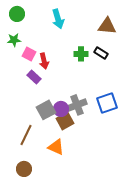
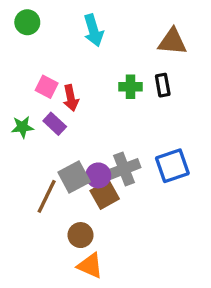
green star: (14, 40) -> (22, 127), moved
black rectangle: (101, 53) -> (163, 85), turned 48
brown line: (26, 135) -> (47, 196), moved
orange triangle: (56, 147) -> (90, 266), moved
brown circle: (24, 169) -> (81, 235), moved

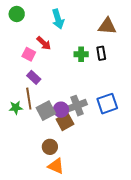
red arrow: (71, 98) -> (44, 43), moved, turned -35
green star: (22, 127) -> (16, 108), moved
brown line: (47, 196) -> (29, 99), moved, turned -35

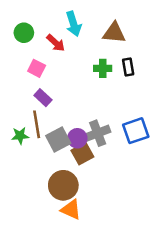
green circle: (17, 14) -> (24, 33), moved
brown triangle: (107, 26) -> (114, 33), moved
red arrow: (44, 43) -> (56, 43), moved
brown circle: (50, 147) -> (63, 185), size x1.5

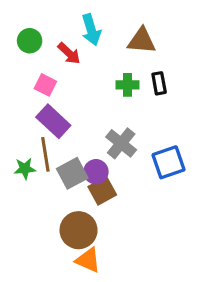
purple rectangle: (43, 98) -> (53, 121), size x1.5
gray cross: (98, 133) -> (121, 143), moved, turned -30

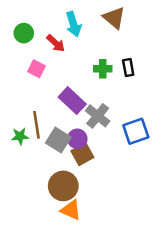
brown triangle: (142, 41) -> (114, 18), moved, turned 35
purple rectangle: (53, 121) -> (72, 101), moved
gray square: (72, 173) -> (58, 140), turned -30

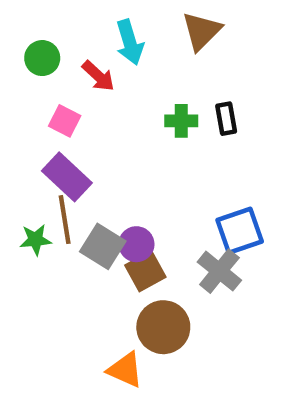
brown triangle: (114, 18) -> (201, 31), turned 35
purple rectangle: (72, 101) -> (67, 177), moved
gray cross: (98, 116) -> (219, 271), moved
brown circle: (63, 186) -> (163, 327), moved

